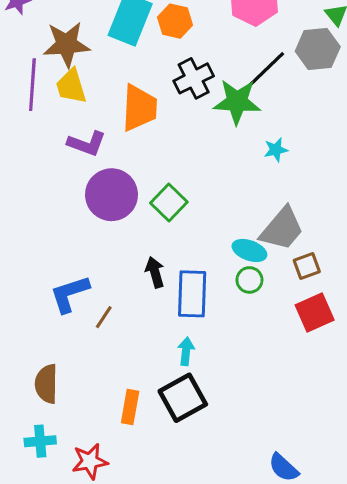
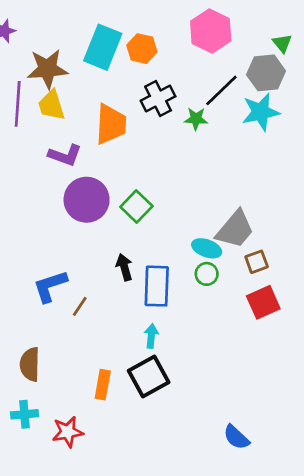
green star: (237, 102) -> (196, 119), size x0.6
cyan star: (276, 150) -> (261, 112), moved, size x1.8

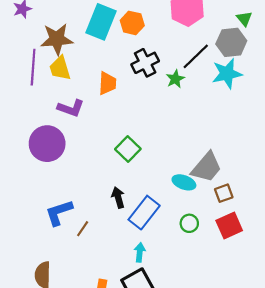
green star: (196, 119) -> (175, 79), turned -30
orange trapezoid: (111, 124) -> (107, 83), size x0.7
purple circle: (87, 200) -> (47, 144), moved
green circle: (207, 274) -> (189, 223), moved
blue rectangle: (157, 286) -> (144, 213), turned 36

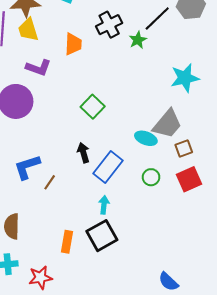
cyan star: (227, 74) -> (185, 78), moved

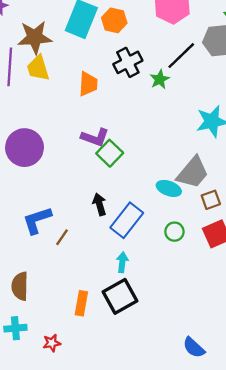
purple L-shape: (38, 68) -> (95, 137), moved
red star: (40, 278) -> (52, 343), size x0.7

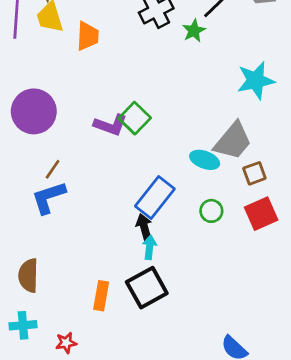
orange trapezoid: (88, 84) -> (88, 36), moved
purple L-shape: (95, 137) -> (110, 125), moved
black arrow: (99, 204) -> (144, 227), moved
brown line: (62, 237) -> (53, 169), moved

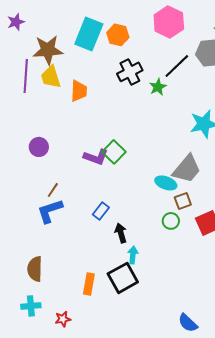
purple circle: (34, 111) -> (39, 147), size x0.6
brown square: (254, 173) -> (183, 201), moved
blue rectangle: (155, 198) -> (101, 211), moved, size x0.6
cyan arrow: (149, 247) -> (133, 255), moved

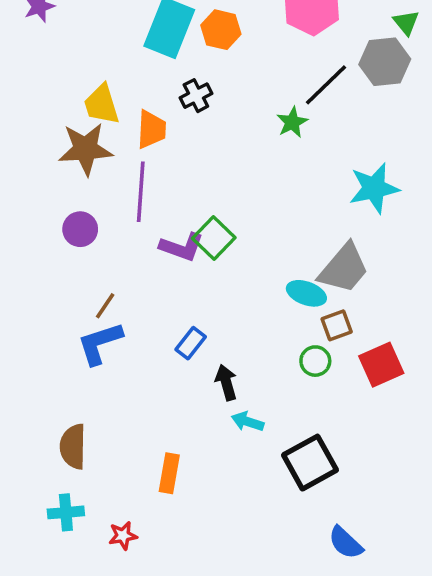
brown star: (48, 50) -> (86, 149), moved
black cross: (130, 72) -> (196, 96), moved, size x0.7
purple line: (26, 76) -> (141, 192), moved
cyan arrow: (133, 255) -> (248, 422), turned -78
black square: (123, 278) -> (310, 463), moved

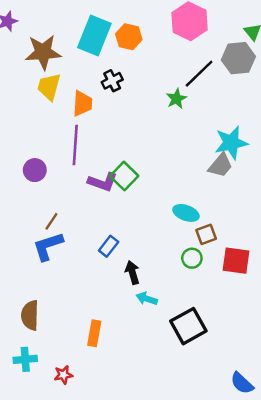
yellow trapezoid: (102, 104) -> (49, 87), turned 32
brown star: (86, 149) -> (43, 52), moved
gray trapezoid: (344, 268) -> (220, 165), moved, size x0.7
red square: (381, 365) -> (236, 261), turned 32
blue semicircle: (346, 543) -> (242, 383), moved

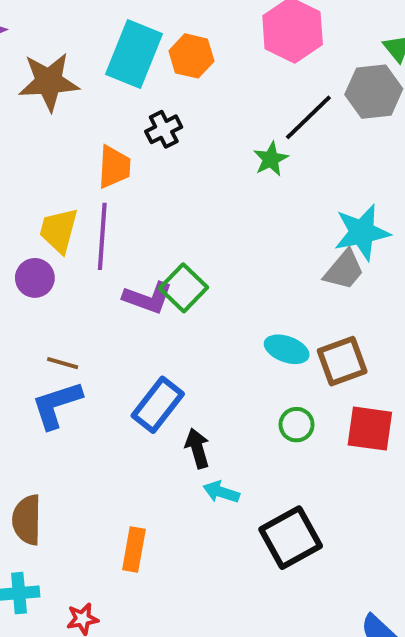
yellow trapezoid: (49, 87) -> (59, 230), moved
brown line: (51, 221) -> (63, 363), turned 72
brown square: (206, 234) -> (342, 361), moved, size x1.4
blue rectangle: (109, 246) -> (158, 405), size x1.5

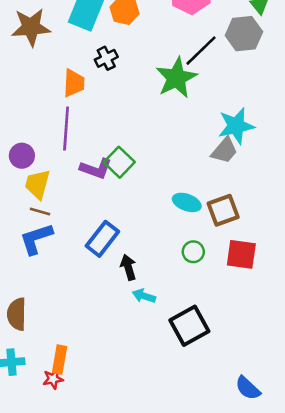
green star: (271, 159) -> (176, 78), size x1.8
yellow trapezoid: (59, 230) -> (37, 184), moved
orange rectangle: (134, 549) -> (60, 360), moved

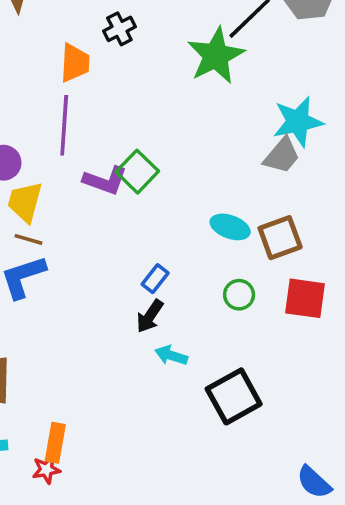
blue rectangle: (102, 239) -> (155, 279), moved, size x0.6
black arrow: (128, 267) -> (150, 316), turned -130

